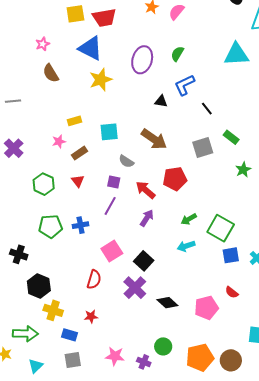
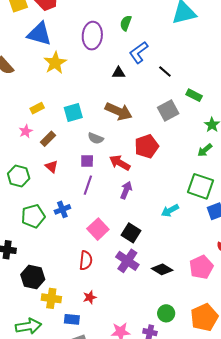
green arrow: (189, 219) -> (205, 150), moved

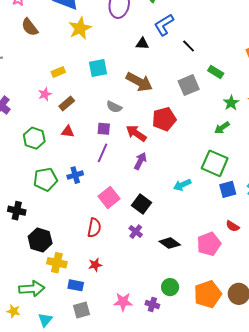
cyan square: (73, 113) -> (98, 68), moved
red triangle: (52, 167) -> (68, 131), turned -40
purple cross: (127, 261) -> (136, 232), size x0.6

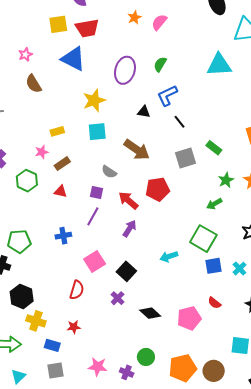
yellow star: (80, 28) -> (94, 100), moved
black line: (189, 46) -> (180, 122), moved
green hexagon: (34, 138) -> (27, 181), moved
green pentagon: (45, 179) -> (19, 241), moved

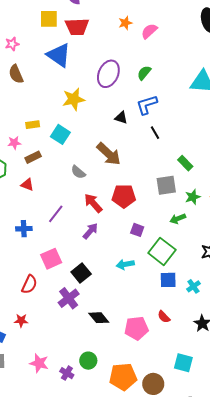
cyan square: (97, 132) -> (60, 134), moved, turned 30
gray square: (186, 158) -> (166, 185), moved
purple square: (97, 193) -> (137, 230), moved
purple cross: (118, 298) -> (69, 298), size x1.5

